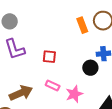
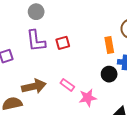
orange rectangle: (82, 25) -> (109, 45), moved
red square: (49, 57) -> (63, 43), moved, turned -32

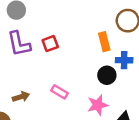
brown arrow: (34, 86) -> (21, 97), size x0.6
pink star: (88, 98) -> (98, 105), moved

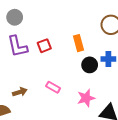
orange rectangle: (104, 42) -> (79, 43), moved
black circle: (107, 75) -> (90, 65), moved

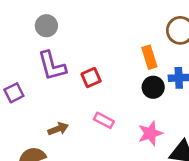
orange rectangle: (79, 43) -> (149, 57), moved
red square: (44, 46) -> (91, 78), moved

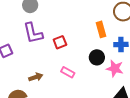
black circle: (153, 87) -> (97, 57), moved
pink star: (150, 133) -> (115, 68), moved, turned 30

